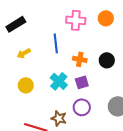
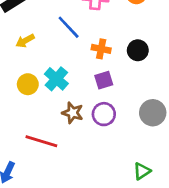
blue line: (56, 43) -> (69, 27), turned -36
cyan cross: (59, 81) -> (56, 79), moved
brown star: (59, 118) -> (73, 113), moved

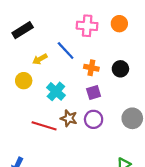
yellow arrow: (25, 41) -> (40, 59), moved
yellow circle: (28, 84) -> (24, 81), moved
red line: (41, 141) -> (44, 126), moved

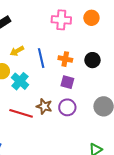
blue line: (66, 51) -> (41, 58), moved, turned 30
cyan cross: (56, 91) -> (20, 81), moved
purple square: (94, 92) -> (67, 82), turned 32

